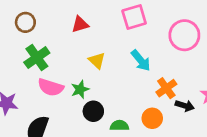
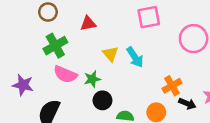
red triangle: (80, 24) -> (88, 23), moved
cyan arrow: (141, 60) -> (135, 57), moved

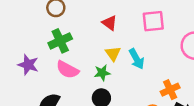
red triangle: (88, 23) -> (110, 23), moved, turned 42
green star: (92, 79) -> (102, 73), moved
purple star: (23, 85) -> (28, 65), moved

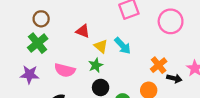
red triangle: (110, 23) -> (83, 31), moved
green cross: (60, 41) -> (38, 43), moved

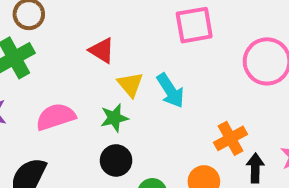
pink semicircle: (65, 70) -> (56, 117), turned 138
black arrow: (174, 78) -> (255, 168), turned -112

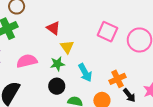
pink square: (194, 25) -> (107, 32), moved, turned 30
cyan arrow: (170, 91) -> (85, 73), moved
black arrow: (255, 168) -> (129, 95), turned 136

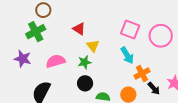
cyan arrow: (85, 73) -> (127, 55), moved

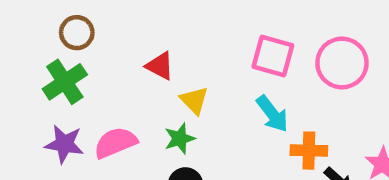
purple star: (23, 59) -> (64, 144), moved
orange cross: (142, 73) -> (309, 151), turned 35

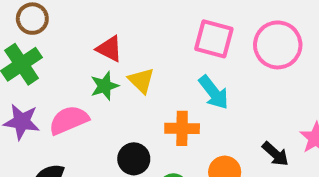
green star: (180, 139) -> (105, 86), moved
orange cross: (309, 151) -> (182, 128), moved

